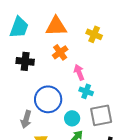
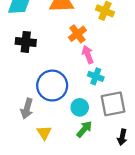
orange cross: (60, 52) -> (77, 34), moved

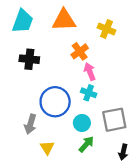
cyan cross: (96, 76) -> (89, 93), moved

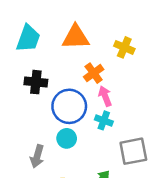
blue circle: (55, 102) -> (69, 106), moved
cyan circle: (82, 123) -> (67, 138), moved

